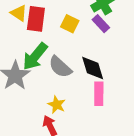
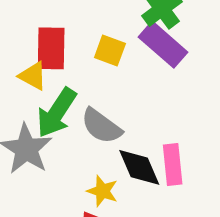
yellow triangle: (19, 13) -> (33, 76), moved
purple rectangle: (101, 24) -> (163, 45), size x1.5
black diamond: (93, 68) -> (139, 167), moved

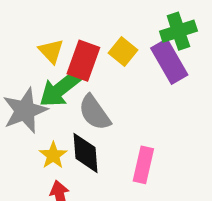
red rectangle: (51, 48) -> (83, 61), moved
black diamond: (139, 167) -> (85, 153), moved
yellow star: (102, 191) -> (53, 155), moved

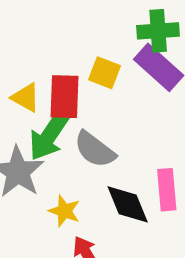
green cross: (178, 31) -> (158, 31), turned 32
black diamond: (85, 153) -> (128, 204), moved

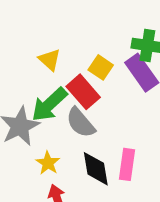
red rectangle: (64, 97) -> (83, 92), moved, turned -56
yellow triangle: (26, 98) -> (50, 60), moved

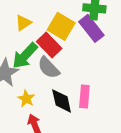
yellow triangle: (50, 60) -> (23, 23), turned 48
yellow square: (101, 67) -> (61, 26), size x1.5

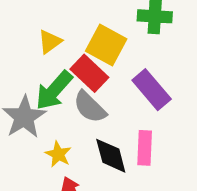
purple rectangle: (91, 28) -> (152, 90), moved

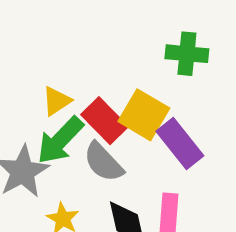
yellow triangle: (50, 42) -> (57, 101), moved
yellow square: (106, 45) -> (144, 115), moved

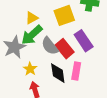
yellow square: (144, 115) -> (64, 15), moved, turned 35
red rectangle: (104, 121) -> (65, 49), moved

